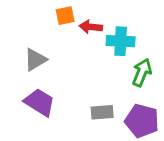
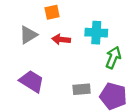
red arrow: (91, 27) -> (61, 39), moved
gray triangle: (35, 60) -> (28, 35), moved

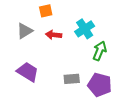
cyan cross: (96, 33) -> (85, 29), turned -36

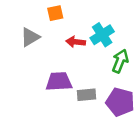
red arrow: (54, 35) -> (76, 42), moved
purple trapezoid: (28, 72) -> (59, 82), moved, turned -35

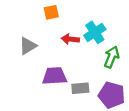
gray triangle: (30, 37) -> (28, 46), moved

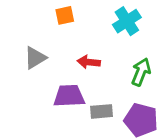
cyan cross: (95, 32) -> (127, 21), moved
red arrow: (70, 39) -> (89, 62), moved

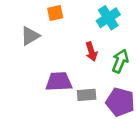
gray triangle: (35, 58) -> (30, 36), moved
red arrow: (89, 62) -> (91, 52), moved, turned -114

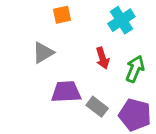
gray triangle: (30, 36) -> (43, 53), moved
gray rectangle: (87, 95) -> (97, 107), turned 42

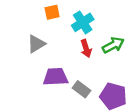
cyan cross: (121, 20) -> (83, 22), moved
green arrow: (135, 69) -> (113, 45), moved, turned 40

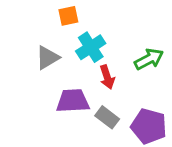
cyan cross: (83, 22) -> (91, 47), moved
red arrow: (86, 48) -> (107, 77), moved

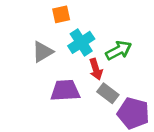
green arrow: (149, 59) -> (119, 50), moved
gray rectangle: (107, 117) -> (108, 93), moved

